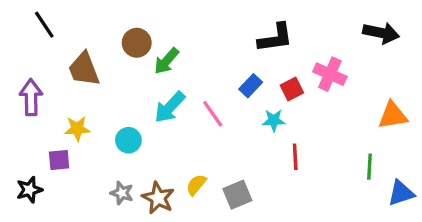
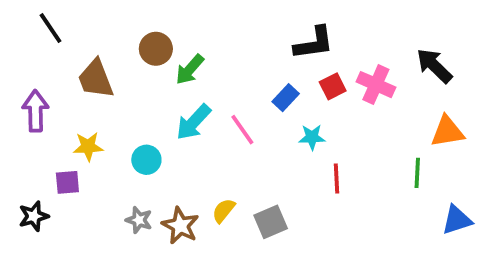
black arrow: (381, 33) -> (434, 66), moved, turned -148
red square: (292, 89) -> (333, 86), moved
green line: (370, 167) -> (417, 173), moved

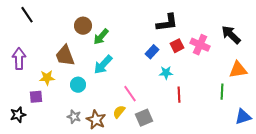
brown trapezoid: (96, 79) -> (65, 56), moved
pink line: (242, 130) -> (130, 94), moved

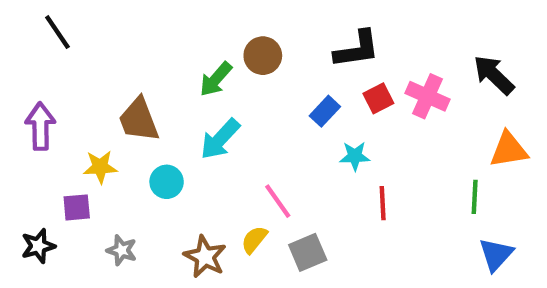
brown circle: (83, 26) -> (263, 56), moved
gray star: (74, 117) -> (122, 250), moved
blue triangle: (243, 117) -> (496, 255), moved, turned -30

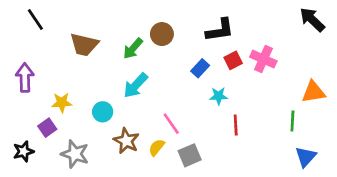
black arrow: (494, 75) -> (312, 20), moved
brown trapezoid: (139, 120) -> (84, 45), moved, turned -56
purple square: (77, 207) -> (47, 128), turned -30
gray star: (122, 250) -> (75, 154), size x1.5
brown star: (205, 257) -> (126, 141), moved

